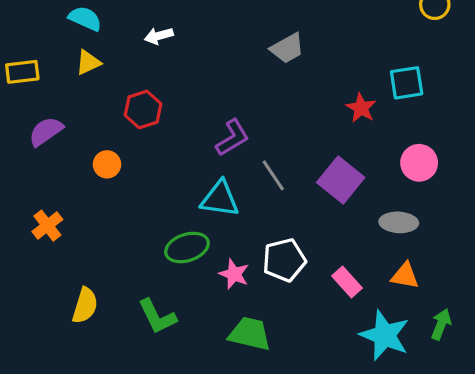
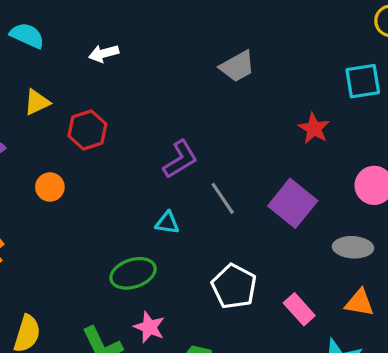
yellow triangle: (88, 62) -> (37, 102), moved
cyan square: (407, 83) -> (363, 81), moved
cyan triangle: (220, 199) -> (167, 223), size x0.6
white pentagon: (284, 260) -> (234, 286), turned -30
pink star: (234, 274) -> (149, 327), moved

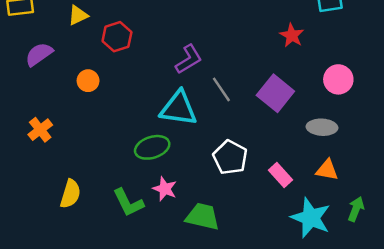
cyan triangle: (167, 223) -> (179, 108), size x2.0

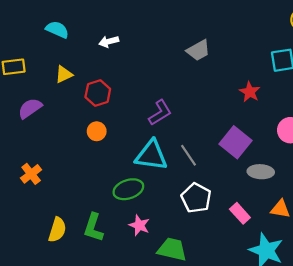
orange circle: (88, 81) -> (97, 131), moved
gray line: (221, 89) -> (189, 155), moved
gray ellipse: (322, 127) -> (261, 172), moved
green L-shape: (128, 203) -> (93, 228), moved, turned 44

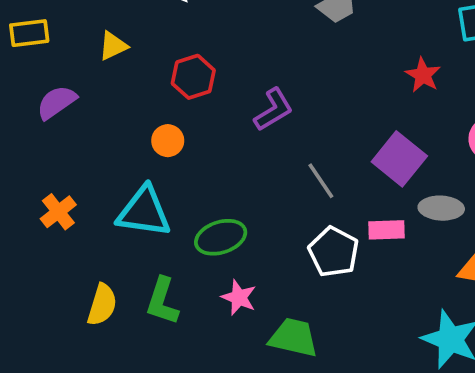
red hexagon: (98, 93) -> (193, 77), moved
cyan triangle: (151, 155) -> (144, 212), moved
pink rectangle: (240, 213) -> (387, 230), moved, turned -50

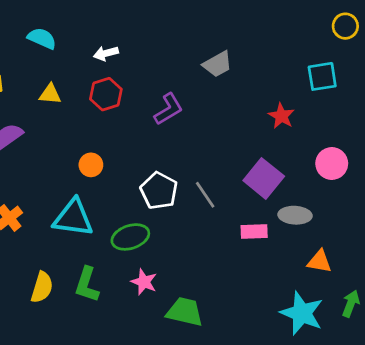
yellow triangle: (113, 46) -> (50, 94), turned 30
red hexagon: (193, 77) -> (106, 94), moved
purple L-shape: (273, 110) -> (168, 109), moved
white pentagon: (334, 252) -> (159, 191), moved

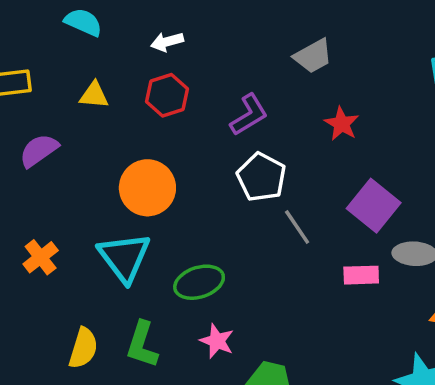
red star: (281, 116) -> (342, 124), moved
orange circle: (91, 165) -> (147, 188), size x1.8
white pentagon: (159, 191) -> (261, 177), moved
cyan triangle: (73, 218) -> (124, 257), turned 45

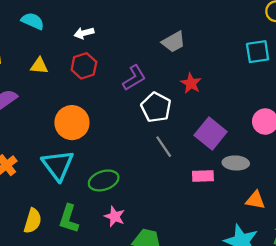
white pentagon: (261, 177) -> (156, 107), moved

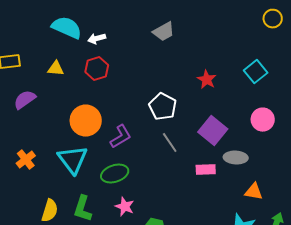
cyan semicircle: (33, 21) -> (67, 28), moved, size x1.4
gray trapezoid: (173, 42) -> (164, 32), moved
cyan square: (258, 52) -> (256, 72), moved, turned -30
purple L-shape: (134, 78) -> (121, 137), moved
red star: (191, 83) -> (207, 80), moved

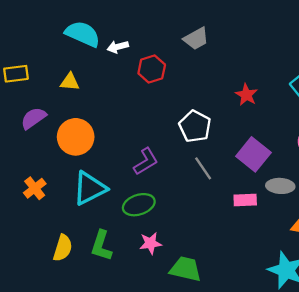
red hexagon: (97, 69) -> (152, 69), moved
orange circle: (86, 121) -> (76, 137), moved
cyan triangle: (73, 160) -> (90, 188), turned 40
pink star: (125, 207) -> (150, 243), turned -30

